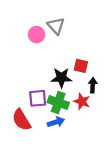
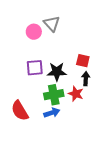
red square: (81, 66) -> (83, 61), moved
purple square: (38, 98) -> (35, 68), moved
green cross: (58, 103) -> (54, 95), turned -30

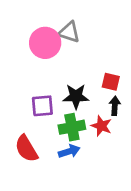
gray triangle: (52, 24) -> (69, 32), turned -30
pink circle: (34, 32) -> (45, 43), size x1.5
purple square: (35, 68) -> (42, 106), moved

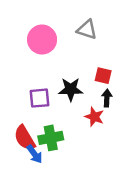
gray triangle: (69, 32) -> (87, 30), moved
green cross: (72, 127) -> (51, 138), moved
blue arrow: (69, 151) -> (35, 154), moved, turned 72

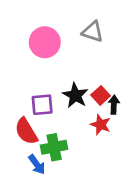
red square: (103, 76) -> (101, 95), moved, turned 35
black star: (71, 89) -> (75, 95), turned 30
red semicircle: (25, 138) -> (26, 131), moved

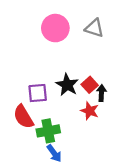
gray triangle: (93, 32) -> (94, 28), moved
pink circle: (45, 42) -> (55, 28), moved
blue arrow: (37, 164) -> (54, 153), moved

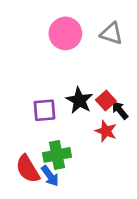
black arrow: (101, 93) -> (120, 110), turned -42
red semicircle: (23, 117) -> (28, 169), moved
blue arrow: (54, 153) -> (50, 176), moved

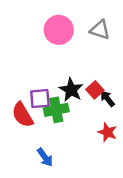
red star: (106, 131) -> (107, 132), moved
green cross: (57, 155) -> (56, 110), moved
red semicircle: (28, 169) -> (22, 115), moved

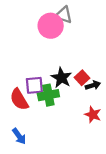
gray triangle: (100, 30) -> (64, 15), moved
black arrow: (107, 99) -> (93, 85), turned 112
blue arrow: (45, 157) -> (19, 136), moved

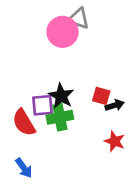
black star: (61, 78) -> (61, 96), moved
red square: (82, 78) -> (101, 96), turned -32

